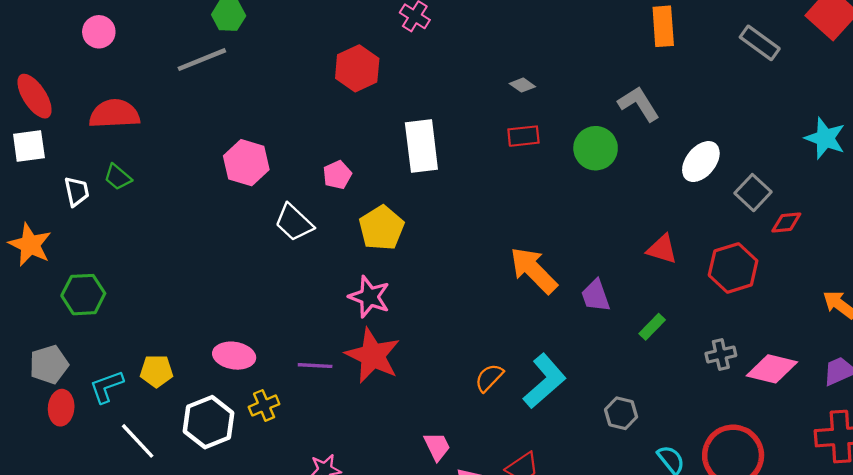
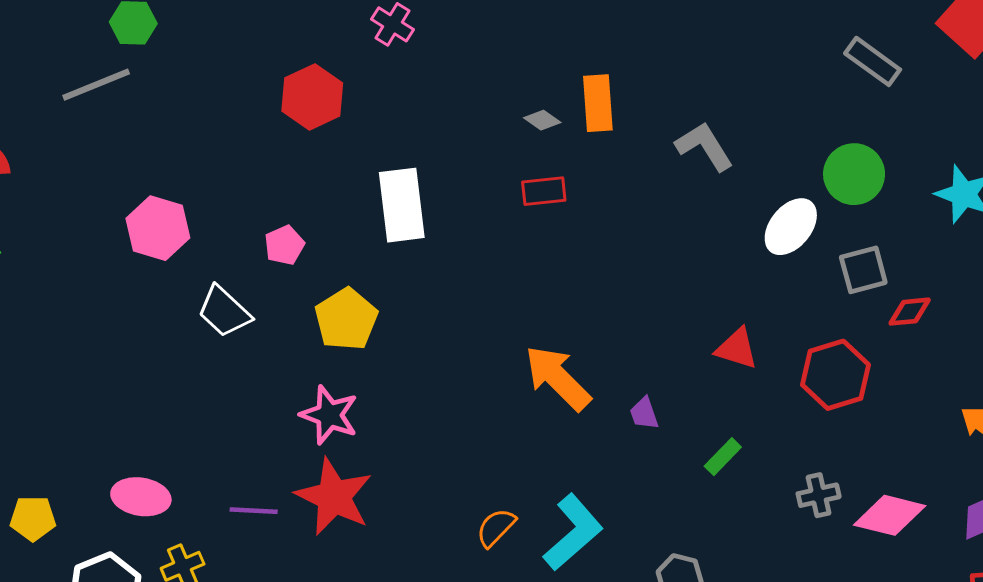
orange rectangle: (663, 26) -> (598, 103), moved
green circle: (596, 148) -> (854, 174), moved
gray square: (753, 193) -> (863, 270), turned 32
purple trapezoid: (596, 296) -> (644, 413), size x0.7

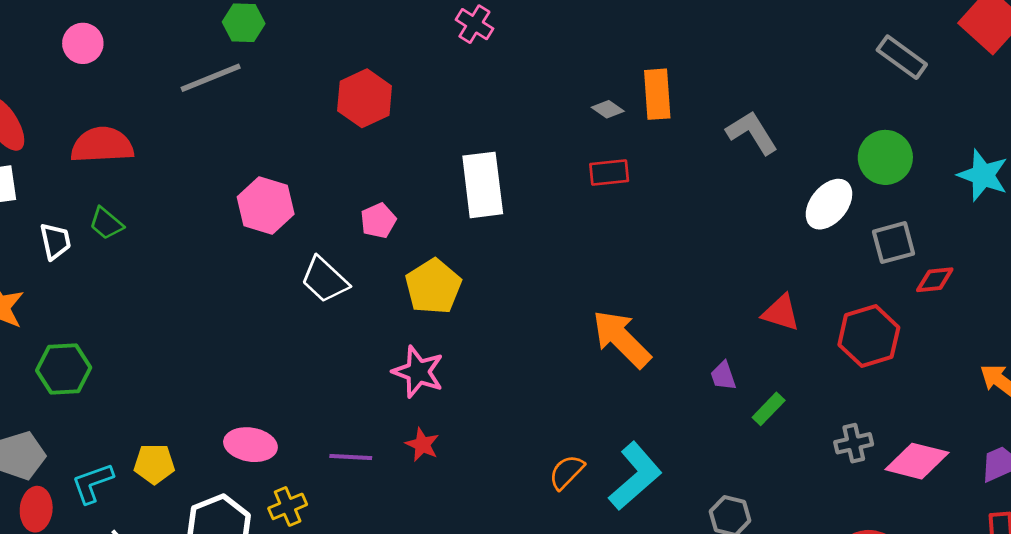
red hexagon: (312, 97) -> (365, 98), moved
purple trapezoid: (644, 413) -> (723, 376), moved
red star: (334, 497) -> (422, 445), size x0.5

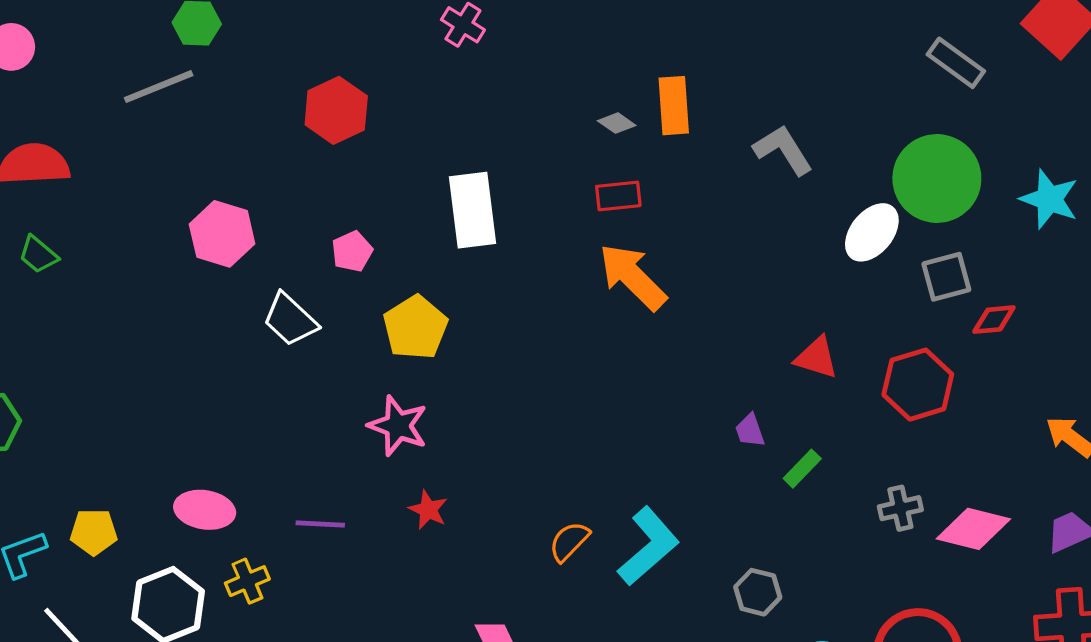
green circle: (885, 157) -> (937, 178), size x1.4
orange arrow: (622, 339) -> (633, 277), moved
red star: (422, 445) -> (428, 510), moved

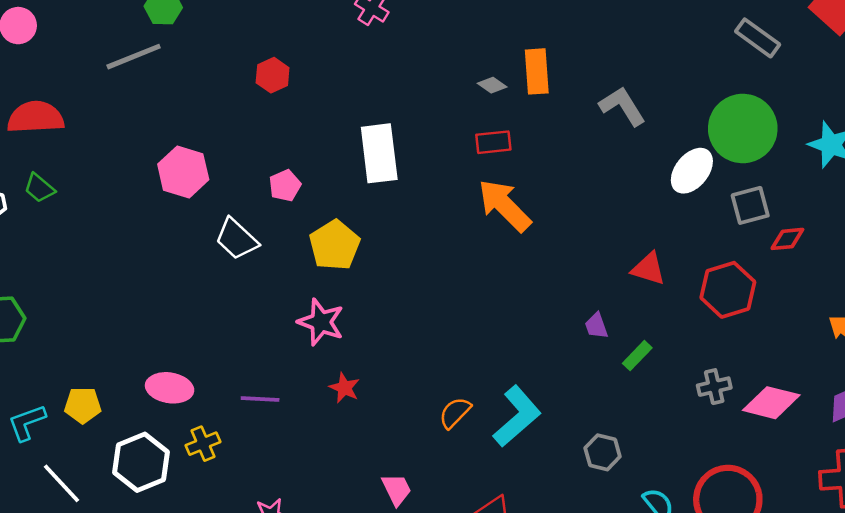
red hexagon: (336, 110) -> (273, 75), size x0.7

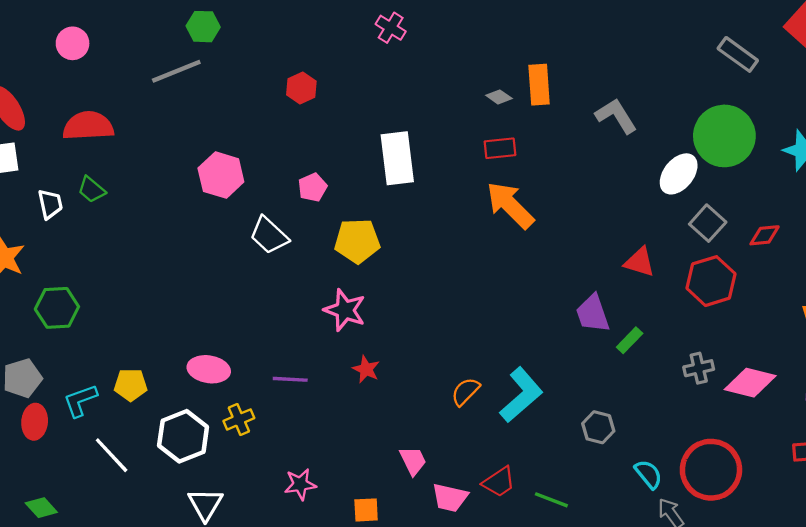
gray square: (750, 205) -> (708, 223), moved, turned -33
yellow pentagon: (335, 245) -> (357, 241), turned 30
purple trapezoid: (596, 326) -> (593, 313), size x1.6

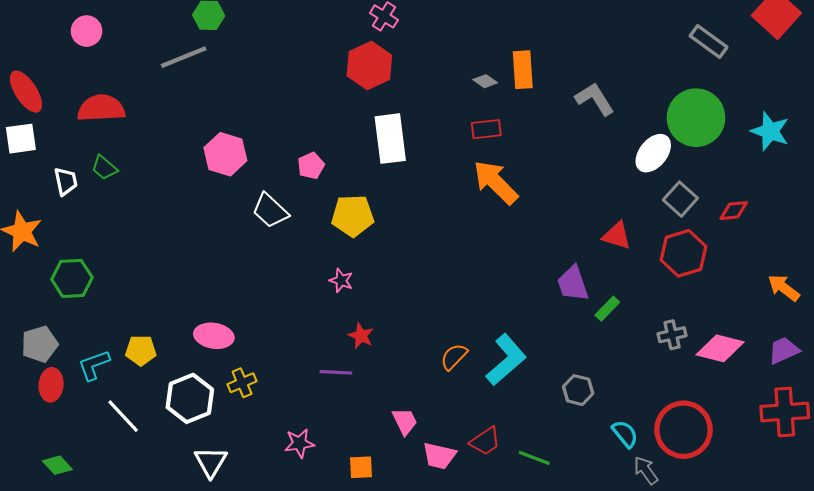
red hexagon: (301, 88) -> (369, 65), moved, size x1.6
pink star: (345, 310) -> (341, 280), size x0.6
purple line: (290, 379) -> (336, 372), moved

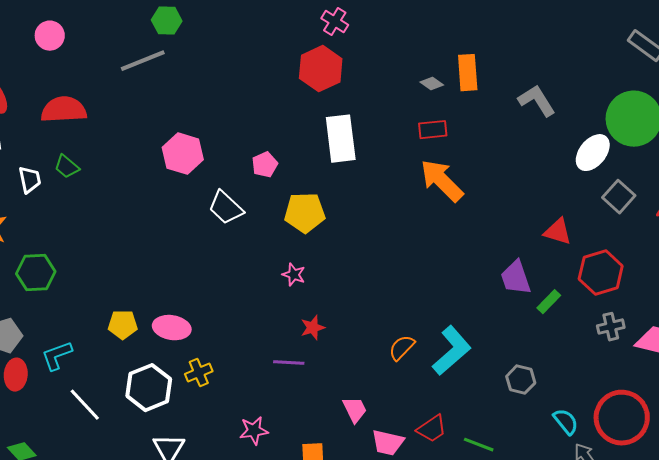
red hexagon: (683, 253) -> (601, 273), moved
red star: (361, 336) -> (313, 328), turned 30
yellow pentagon: (141, 350) -> (123, 325), moved

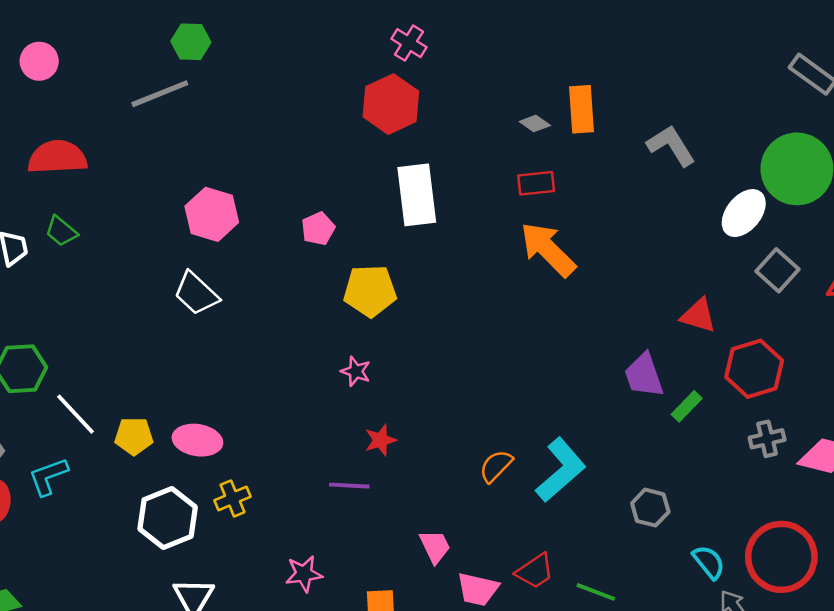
white trapezoid: (226, 208) -> (196, 293), moved
white line: (85, 405) -> (76, 414), moved

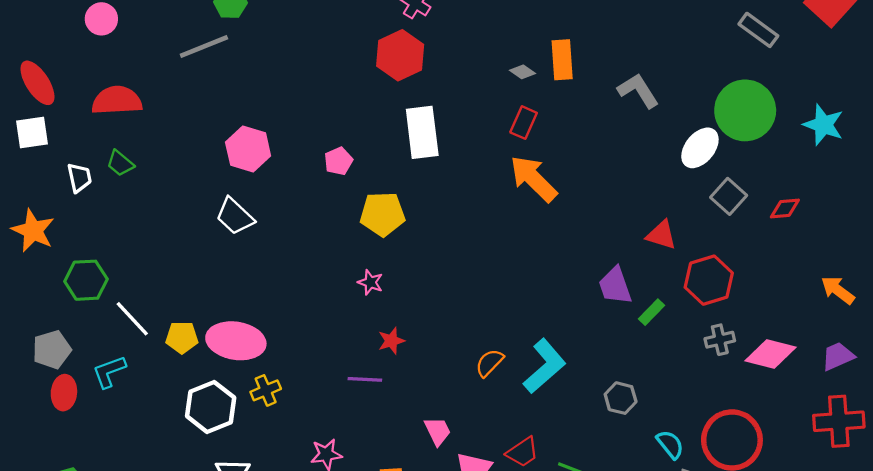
red rectangle: (536, 183) -> (524, 123), turned -60
pink ellipse: (197, 440) -> (236, 341), size x1.4

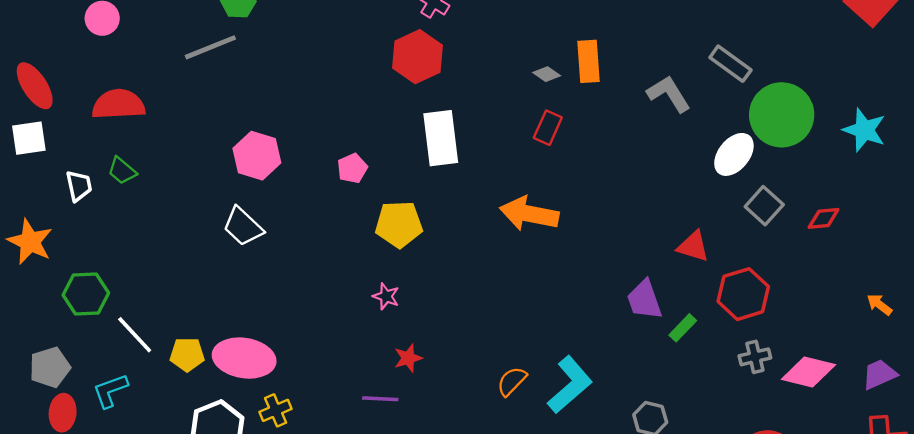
gray rectangle: (758, 30) -> (730, 64), moved
orange arrow: (534, 179) -> (529, 214), moved, turned -34
orange arrow: (838, 290) -> (879, 304), size x0.7

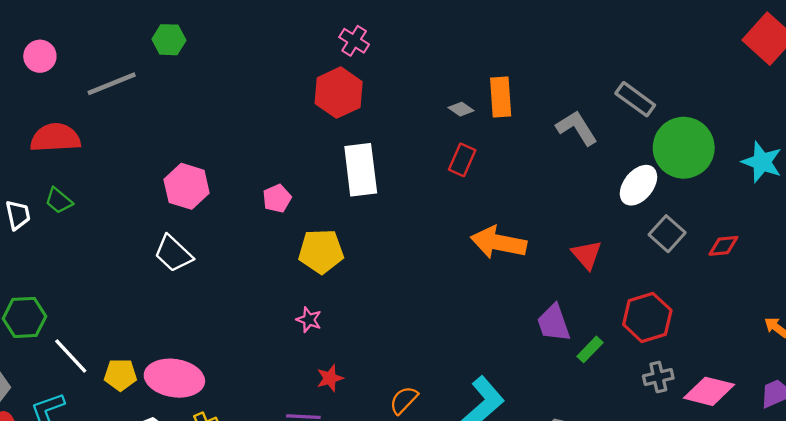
gray line: (210, 47) -> (112, 84), moved
orange arrow: (529, 214) -> (498, 243), moved
red triangle: (693, 246) -> (587, 255), moved, turned 32
orange semicircle: (512, 381) -> (404, 400), moved

